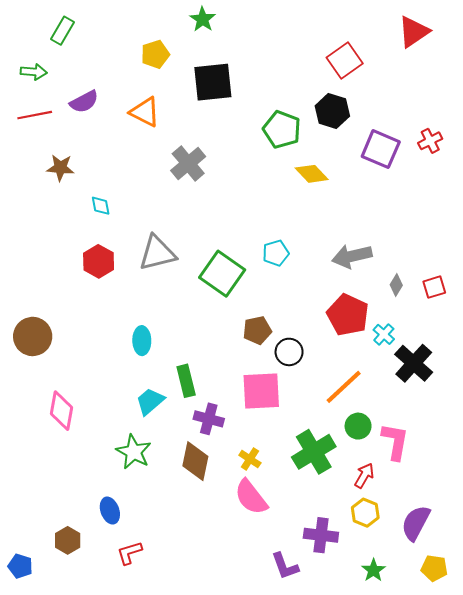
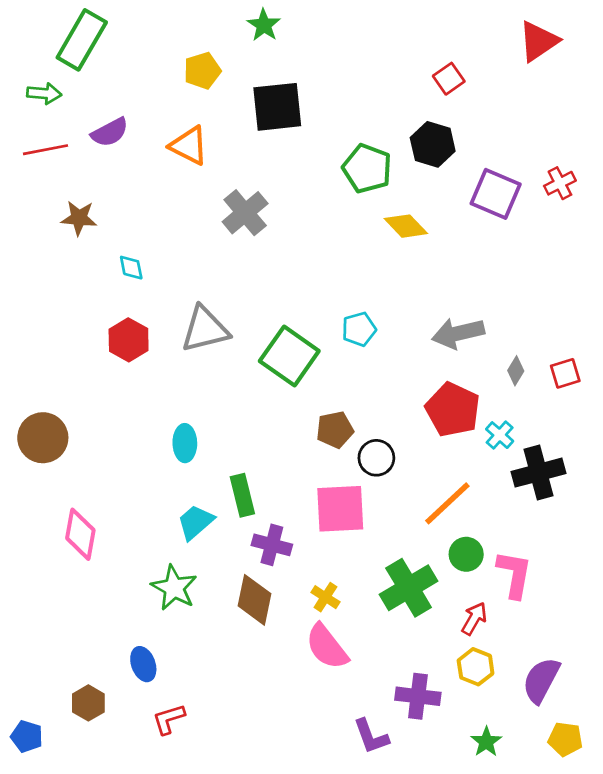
green rectangle: (63, 31) -> (82, 40), size x1.6
red square: (345, 61) -> (449, 79), size x0.7
black cross: (414, 363) -> (538, 473), turned 33

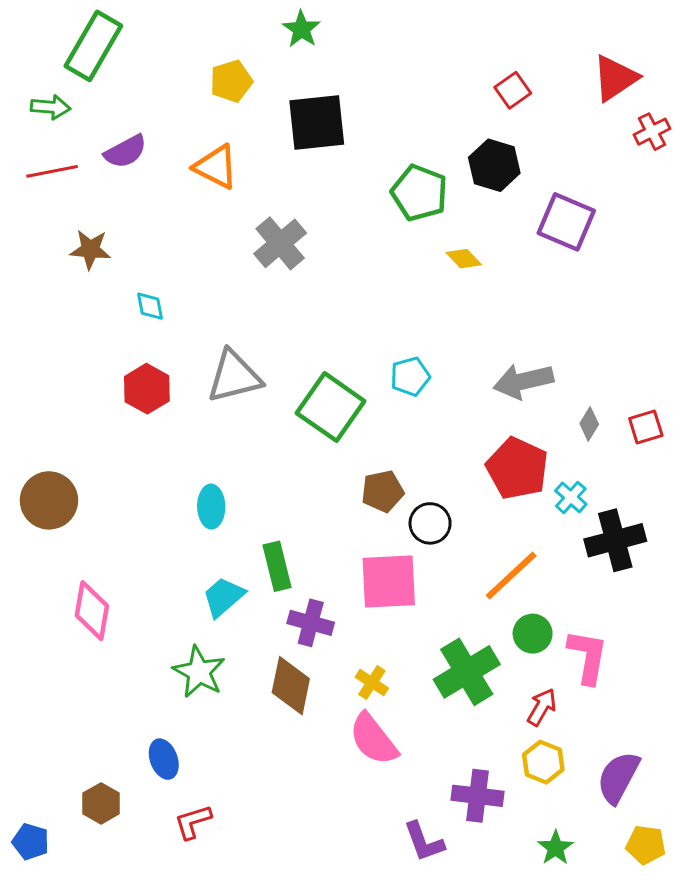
red triangle: (538, 41) -> (615, 78), moved
red cross: (560, 183) -> (652, 132), moved
yellow diamond: (406, 226) -> (464, 259), size x0.7

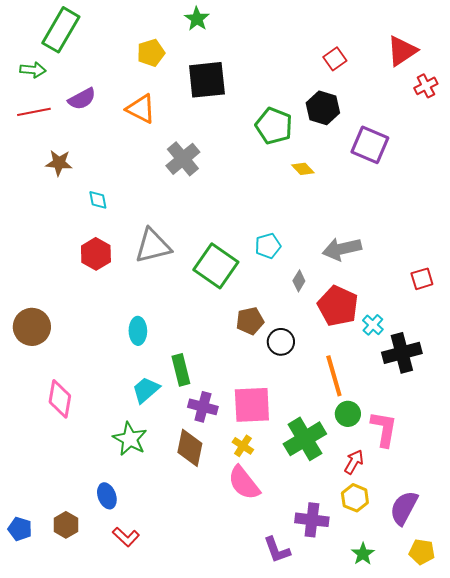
gray diamond: (589, 424) -> (299, 281), moved
orange line: (511, 575) -> (334, 376), turned -63
pink square: (389, 582) -> (252, 405), moved
red L-shape: (193, 822) -> (126, 537), turned -120
blue pentagon: (31, 842) -> (20, 529), moved

